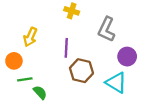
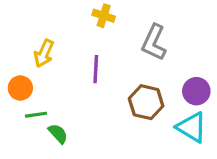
purple circle: (127, 57) -> (196, 91), moved
brown hexagon: (81, 71) -> (146, 102), moved
cyan triangle: (116, 83) -> (192, 127), moved

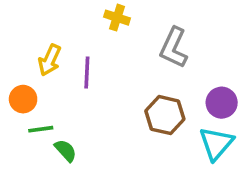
purple line: (96, 69) -> (87, 72), moved
cyan triangle: (192, 127) -> (216, 143), turned 40

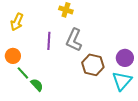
gray L-shape: (174, 48) -> (74, 40), moved
yellow arrow: (50, 60) -> (17, 22), moved
green line: (41, 129) -> (23, 73), turned 56

